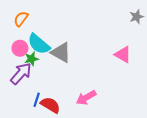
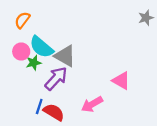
pink triangle: (123, 55) -> (121, 81), moved
purple arrow: (21, 73) -> (56, 78), moved

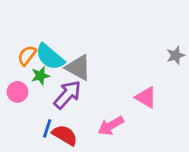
gray star: (146, 18) -> (176, 55), moved
orange semicircle: (22, 20) -> (27, 55), moved
pink circle: (21, 52) -> (17, 92), moved

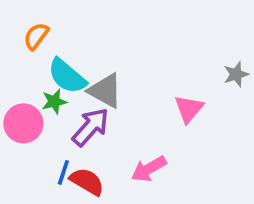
orange semicircle: (27, 55) -> (36, 36), moved
pink circle: (17, 92) -> (23, 123), size x1.4
pink triangle: (146, 97) -> (189, 109), moved, turned 40

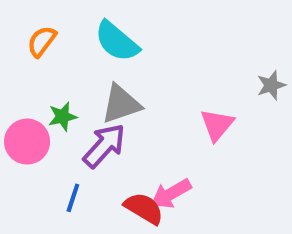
cyan semicircle: (67, 76) -> (117, 41), moved
gray triangle: (105, 91) -> (121, 104), turned -48
red semicircle: (87, 182) -> (144, 208), moved

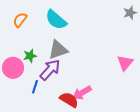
gray star: (271, 85) -> (130, 13), moved
pink triangle: (217, 125) -> (125, 63), moved
blue line: (73, 198) -> (35, 87), moved

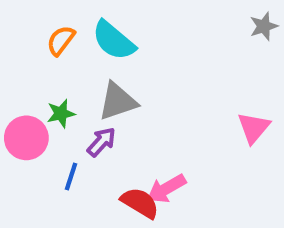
orange semicircle: (20, 20) -> (61, 40), moved
purple arrow: (50, 70) -> (101, 142), size x0.7

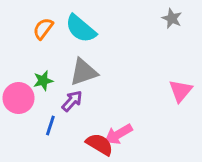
gray star: (264, 26) -> (172, 18), moved, turned -30

